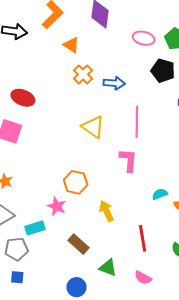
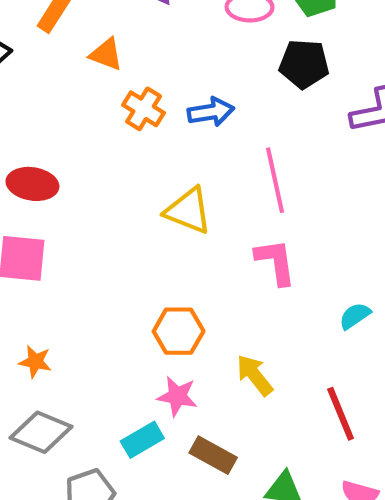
pink star: (57, 206) -> (177, 396), moved
cyan rectangle: (35, 228) -> (142, 440), moved

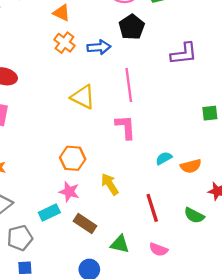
orange triangle: (106, 54) -> (62, 13), moved
black pentagon: (304, 64) -> (132, 27), moved, turned 30

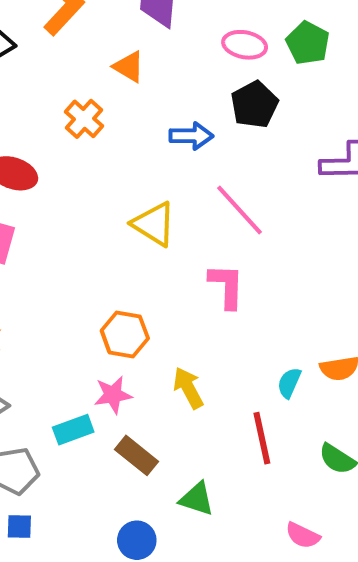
orange cross: (64, 43) -> (84, 119), moved
pink line: (129, 85) -> (240, 210), turned -40
cyan semicircle: (164, 158) -> (289, 383), moved, turned -42
pink star: (69, 192) -> (113, 395), turned -30
pink semicircle: (159, 250) -> (303, 535), moved

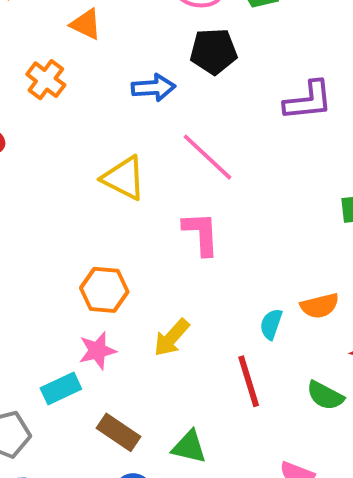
black pentagon: (254, 105) -> (213, 51), turned 30
yellow arrow: (188, 388) -> (172, 338), turned -105
brown rectangle: (137, 455) -> (118, 432), moved

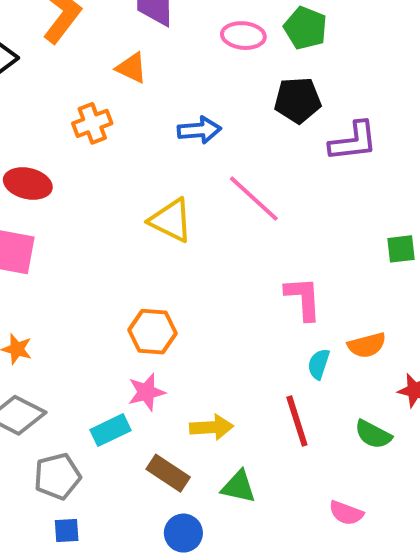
black pentagon: (213, 51) -> (298, 100), moved
orange cross: (46, 80) -> (92, 123), turned 33
pink L-shape: (201, 233) -> (303, 298), moved
yellow arrow: (172, 338) -> (212, 427), moved, turned -135

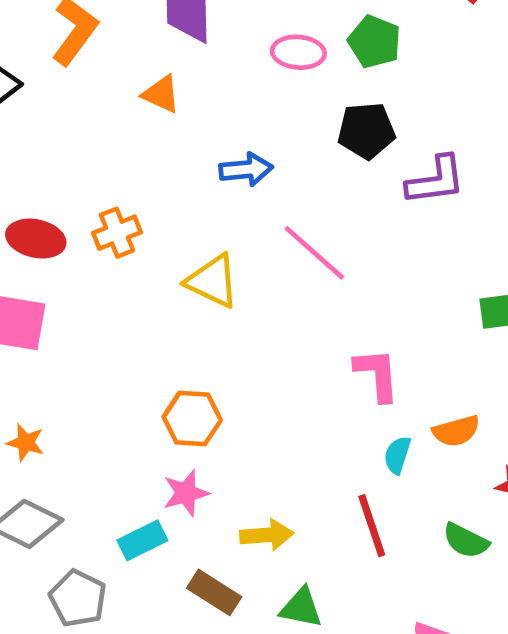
orange cross: (92, 123) -> (117, 233), moved
gray pentagon: (57, 476) -> (78, 598), turned -30

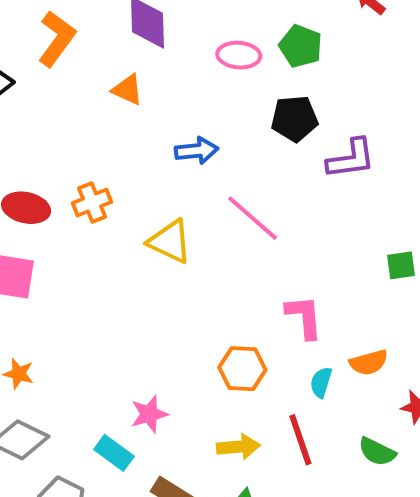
orange hexagon: (192, 419) -> (242, 369), moved
yellow arrow: (267, 535) -> (238, 447), moved
cyan rectangle: (142, 540) -> (114, 453), turned 63

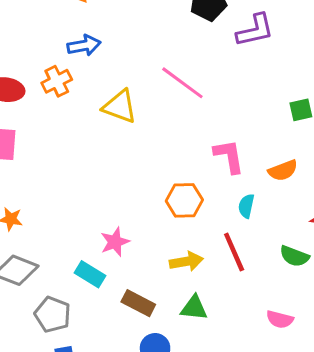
blue arrow: (197, 151) -> (84, 45), moved
orange semicircle: (369, 362) -> (283, 170), moved

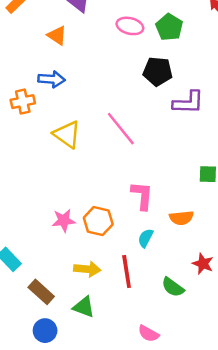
pink star: (115, 242) -> (64, 220), moved

